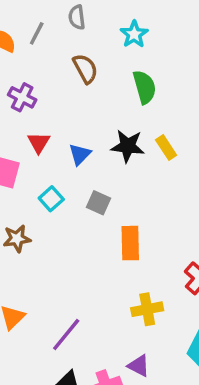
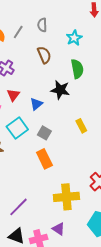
black star: (128, 146) -> (60, 90), moved
yellow rectangle: (166, 148) -> (81, 126), moved
cyan square: (51, 199) -> (17, 128), size x1.5
orange rectangle: (130, 243) -> (44, 159), moved, turned -30
yellow cross: (147, 309) -> (66, 197), size x1.4

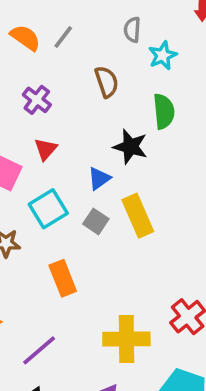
gray semicircle: (42, 25) -> (132, 30), moved
blue triangle: (36, 104) -> (99, 178), moved
yellow rectangle: (81, 126) -> (138, 216), moved, size x1.6
orange rectangle: (44, 159) -> (63, 278), moved

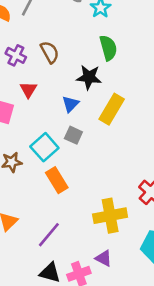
brown semicircle: (107, 82) -> (50, 52), moved
cyan square: (48, 209) -> (44, 147), moved
yellow rectangle: (138, 216) -> (112, 109), moved, turned 64

